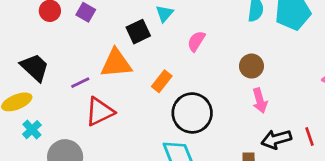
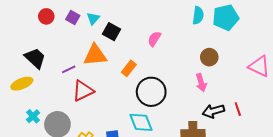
cyan triangle: (165, 14) -> (93, 18), moved
black square: (138, 32) -> (111, 32), turned -36
brown circle: (251, 66) -> (209, 57), moved
cyan cross: (32, 130) -> (33, 116), moved

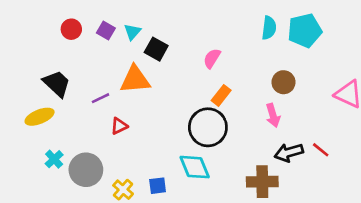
orange rectangle: (129, 68) -> (221, 95), moved
red triangle: (83, 91) -> (119, 126), size x0.6
red line: (238, 109) -> (321, 150), turned -32

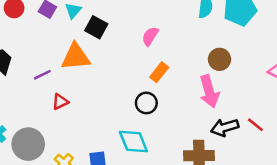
pink arrow: (273, 115) -> (209, 91), size x1.4
black circle: (208, 127) -> (146, 103), size x0.6

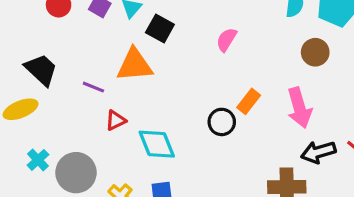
brown circle: (219, 59) -> (315, 52), moved
orange rectangle: (159, 72) -> (249, 101), moved
purple line: (42, 75) -> (93, 87), turned 48
cyan diamond: (133, 142) -> (157, 144), moved

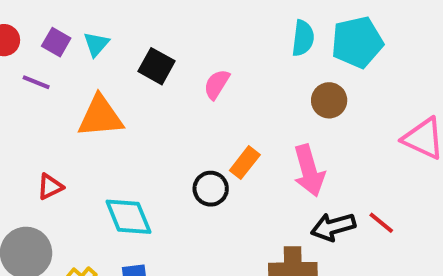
black square: (160, 28) -> (156, 66), moved
purple line: (93, 87) -> (36, 82), moved
red triangle: (116, 120) -> (50, 187), moved

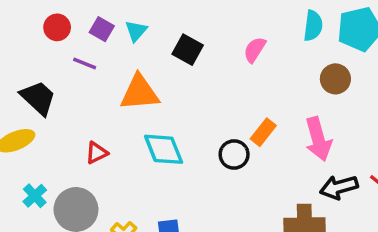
pink semicircle: (217, 84) -> (255, 50), moved
cyan diamond: (128, 217) -> (164, 149), moved

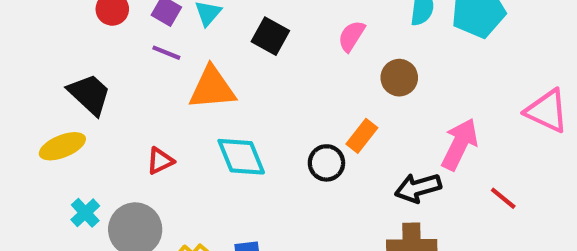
purple line: (85, 63) -> (166, 53), moved
brown circle: (335, 79) -> (399, 78), moved
pink arrow: (318, 139) -> (460, 144), moved, turned -138
black arrow: (339, 187) -> (418, 188), moved

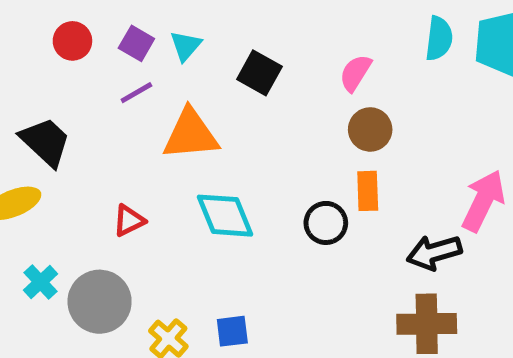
purple line: (166, 53) -> (136, 93), turned -52
brown circle: (399, 78) -> (370, 129), moved
orange rectangle: (362, 136) -> (368, 191), turned -40

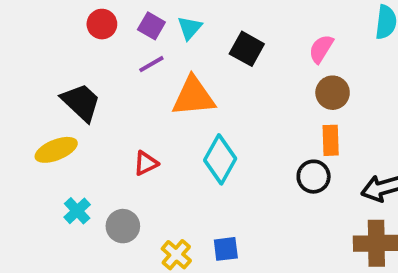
cyan diamond: (225, 216) -> (220, 159), turned 51
black circle: (326, 223) -> (314, 177), moved
gray circle: (100, 302) -> (123, 226), size x0.7

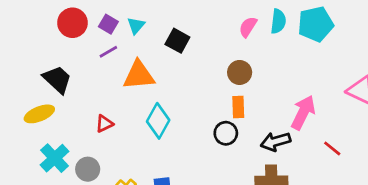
red circle: (102, 24) -> (72, 23), size x1.4
pink semicircle: (321, 49) -> (248, 27), moved
cyan cross: (77, 211) -> (55, 158), size x1.5

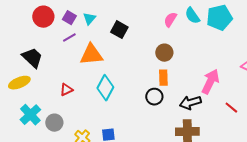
cyan semicircle: (278, 21) -> (192, 16), turned 138

